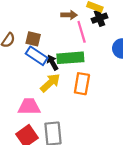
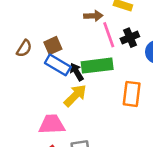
black cross: (99, 18) -> (130, 38), moved
brown square: (33, 39) -> (53, 46), turned -35
orange rectangle: (82, 84) -> (132, 94), moved

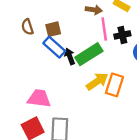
brown semicircle: (24, 48) -> (27, 27), turned 119
green rectangle: (97, 66) -> (89, 54), turned -36
yellow arrow: (75, 96) -> (97, 81), moved

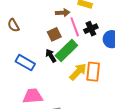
brown semicircle: (27, 27) -> (13, 25), moved
brown square: (53, 29) -> (54, 34), moved
blue rectangle: (54, 47) -> (25, 63), moved

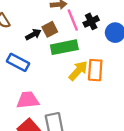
green rectangle: (66, 51) -> (64, 47), turned 35
black arrow: (51, 56) -> (33, 34), moved, turned 96

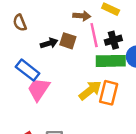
brown square: (50, 29) -> (68, 41), turned 35
green rectangle: (64, 47) -> (111, 61), moved
pink trapezoid: (28, 100) -> (39, 89), moved, turned -60

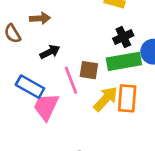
brown arrow: (82, 16) -> (40, 18), moved
pink line: (94, 35) -> (71, 80), moved
brown square: (68, 41) -> (89, 70), moved

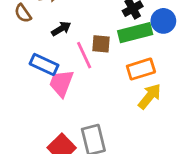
orange rectangle: (127, 98) -> (141, 69), turned 72
yellow arrow: (106, 99) -> (150, 96), moved

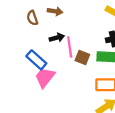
pink line: (84, 55) -> (70, 47), moved

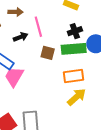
pink line: (70, 47) -> (38, 27), moved

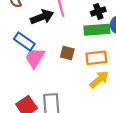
black arrow: (21, 37) -> (42, 17), size x1.5
brown square: (48, 53) -> (67, 53), moved

